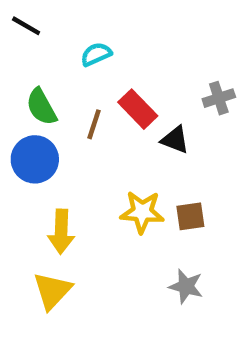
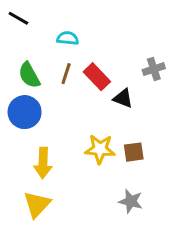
cyan semicircle: (96, 54) -> (68, 38), turned 30
brown line: (94, 124) -> (66, 74), moved

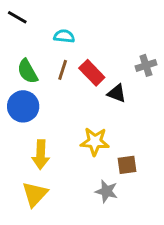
brown square: (134, 152) -> (127, 165), moved
gray star: (131, 201) -> (106, 191), moved

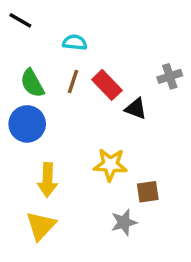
gray star: (106, 191) -> (124, 222), turned -30

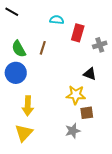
cyan semicircle: (75, 42) -> (57, 20), moved
red rectangle: (107, 85) -> (78, 33), moved, turned 60
black triangle: (136, 109) -> (90, 74), moved
yellow star: (110, 165) -> (76, 95), moved

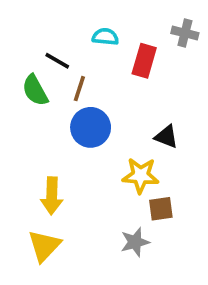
black line: (12, 12) -> (57, 61), moved
gray cross: (100, 45) -> (185, 33), moved, turned 32
blue circle: (16, 73) -> (91, 127), moved

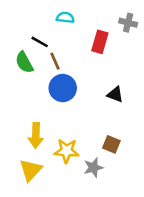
cyan semicircle: (105, 37) -> (65, 18), moved
brown line: (79, 89) -> (55, 61), turned -42
yellow star: (141, 175) -> (67, 151), moved
brown square: (161, 209) -> (111, 144), turned 30

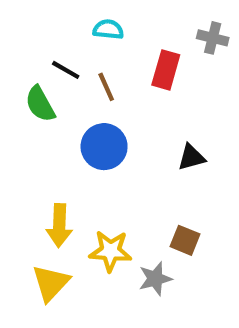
brown line: (55, 61) -> (106, 87), moved
black triangle: (115, 94) -> (191, 157), turned -36

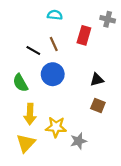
black line: (66, 70) -> (33, 50), moved
green semicircle: (40, 104) -> (20, 83), moved
brown square: (185, 240) -> (98, 105), moved

